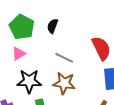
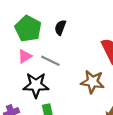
gray line: (64, 58) -> (50, 61), moved
brown star: (64, 83) -> (92, 82), moved

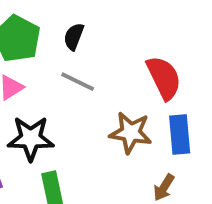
gray line: (50, 61) -> (78, 82), moved

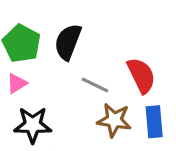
black semicircle: (74, 37) -> (68, 42), size x1.6
gray line: (78, 82) -> (95, 85), moved

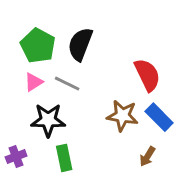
gray line: (95, 85) -> (67, 84), moved
blue rectangle: (154, 122) -> (159, 117), turned -40

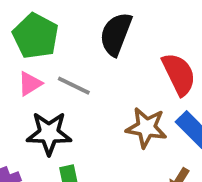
black semicircle: (80, 44) -> (116, 34), moved

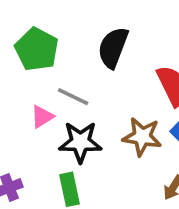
pink triangle: (30, 84) -> (42, 117), moved
black star: (49, 133) -> (80, 142), moved

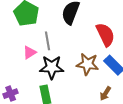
gray line: (73, 97) -> (47, 41), turned 54

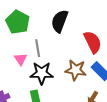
pink triangle: (30, 52) -> (21, 59), turned -32

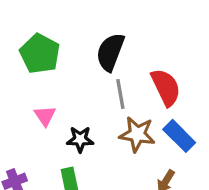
gray line: (38, 48) -> (120, 94), moved
black star: (42, 73) -> (80, 139), size x0.7

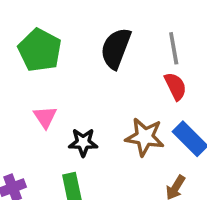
red semicircle: (166, 87) -> (175, 86), size x0.7
gray line: (120, 94) -> (174, 48), moved

